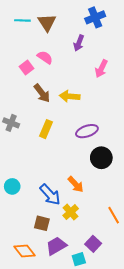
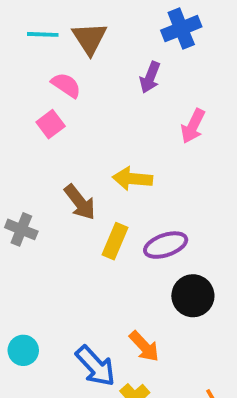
pink semicircle: (45, 57) -> (66, 85), moved
brown arrow: (42, 93) -> (80, 202), moved
yellow rectangle: (46, 129) -> (115, 241), moved

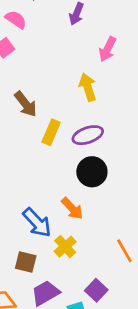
yellow arrow: (132, 179) -> (88, 87), moved, turned 68
black circle: (193, 296) -> (92, 172), moved

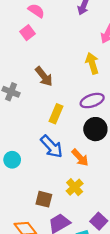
yellow rectangle: (51, 132) -> (56, 114), moved
blue arrow: (37, 223) -> (52, 147), moved

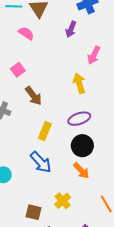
pink square: (27, 33) -> (18, 70), moved
orange arrow: (80, 158) -> (81, 171), moved

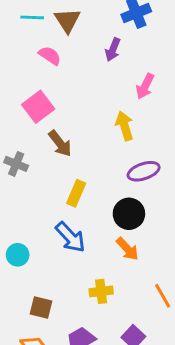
pink square: (18, 70) -> (38, 107), size x1.5
purple ellipse: (79, 119) -> (144, 171), moved
yellow cross: (63, 201) -> (101, 291), turned 35
brown square: (33, 212) -> (41, 308), moved

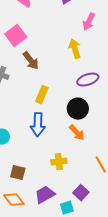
blue arrow: (70, 237) -> (38, 125), turned 45

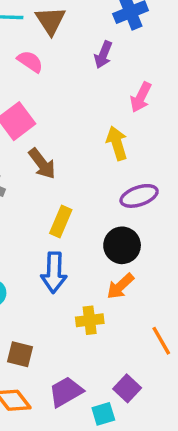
orange arrow: (77, 133) -> (120, 286), turned 90
yellow cross: (59, 162) -> (90, 320), moved

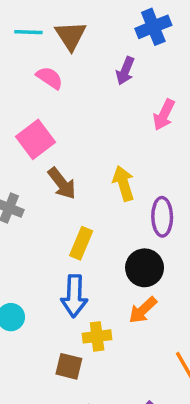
yellow arrow: (117, 143) -> (123, 183), moved
purple ellipse: (139, 196) -> (162, 217), turned -72
yellow cross: (90, 320) -> (97, 336), moved
brown square: (20, 354) -> (69, 366), moved

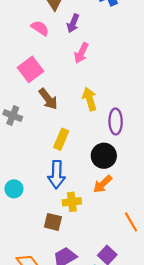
purple arrow: (125, 71) -> (73, 23), moved
pink arrow: (164, 115) -> (81, 53), moved

